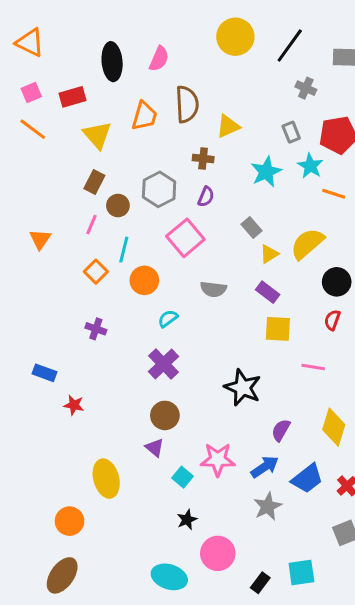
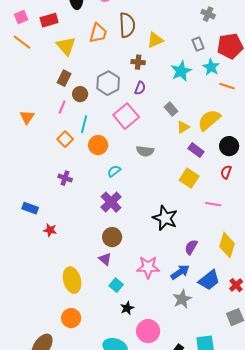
purple rectangle: (268, 292) -> (196, 150), moved
yellow square: (278, 329) -> (189, 178), turned 30
cyan square: (183, 477) -> (116, 285), moved
orange circle: (69, 521) -> (71, 318), moved

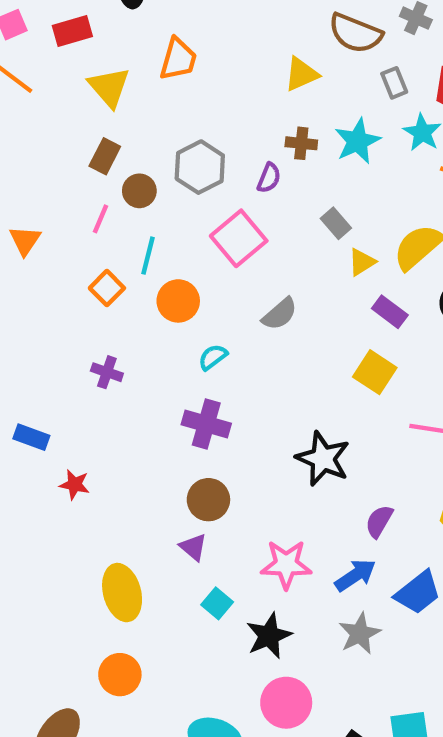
brown semicircle: (127, 25) -> (355, 33), moved, turned 115
brown cross: (138, 62) -> (301, 143), moved
gray semicircle: (145, 151) -> (280, 314), turned -48
purple cross: (111, 202) -> (206, 424), turned -30
black star: (127, 308) -> (269, 636), moved, size x1.5

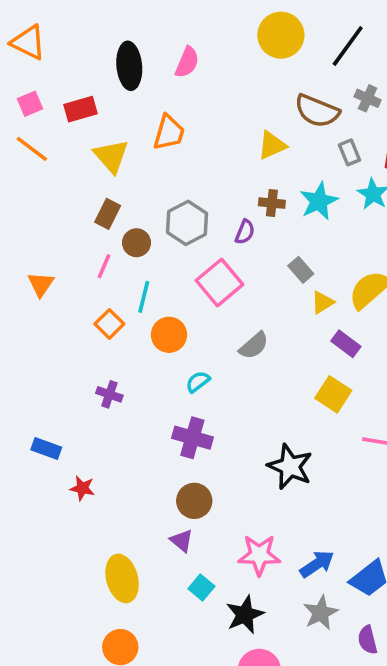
purple semicircle: (379, 521) -> (368, 640), moved, turned -44

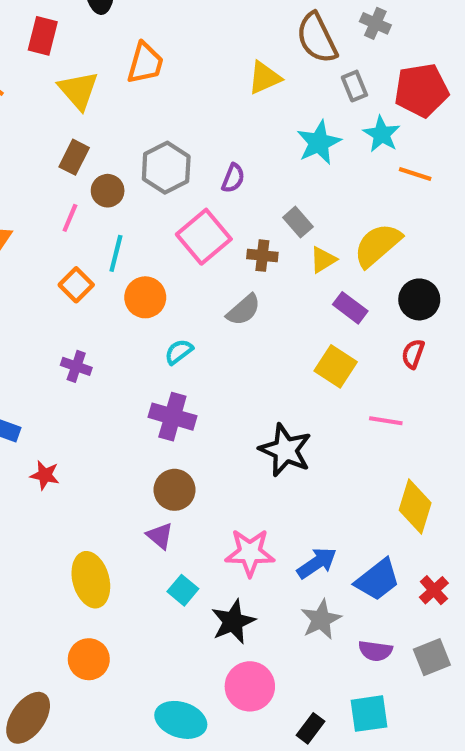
red rectangle: (81, 109) -> (43, 36), turned -60
brown semicircle: (317, 111) -> (317, 38), turned 42
brown cross: (272, 203) -> (262, 256), moved
purple semicircle: (368, 640) -> (375, 651), turned -68

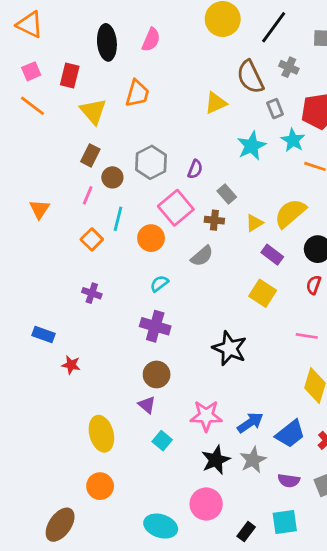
gray rectangle: (298, 222) -> (227, 194), moved
orange circle: (145, 297) -> (151, 238), moved
pink line: (386, 421) -> (307, 336), moved
black star: (233, 622) -> (216, 460), moved

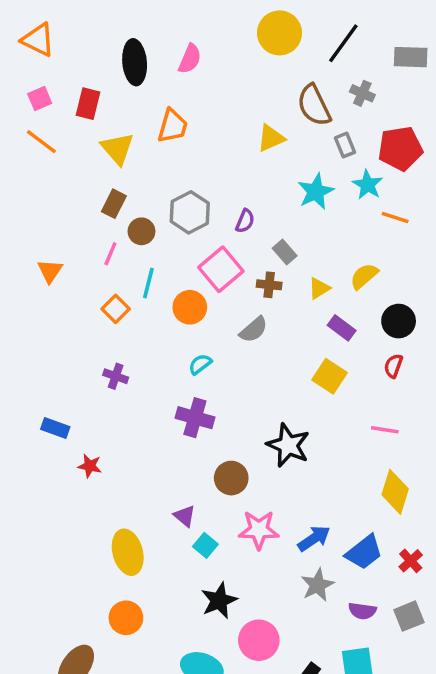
yellow semicircle: (290, 213) -> (364, 276), size x0.7
brown circle: (157, 374) -> (231, 478), moved
cyan square: (162, 441) -> (205, 545), moved
black star: (216, 460) -> (219, 601), moved

